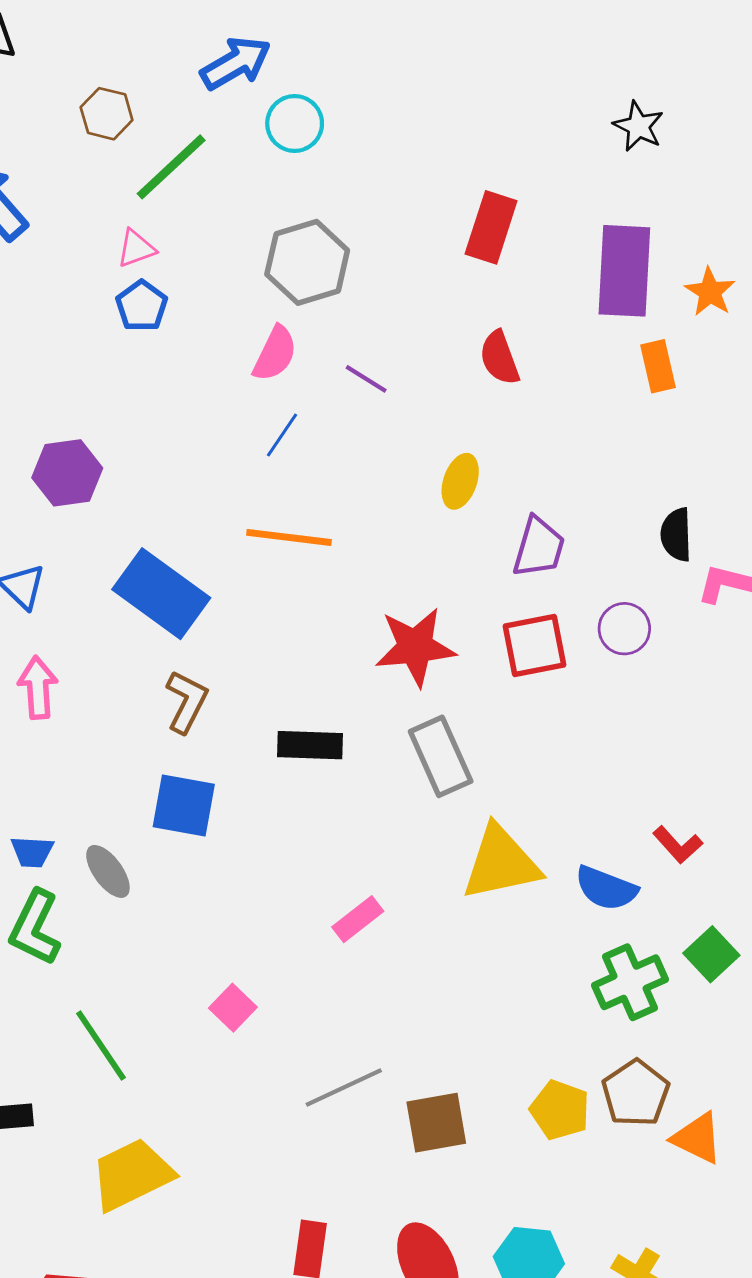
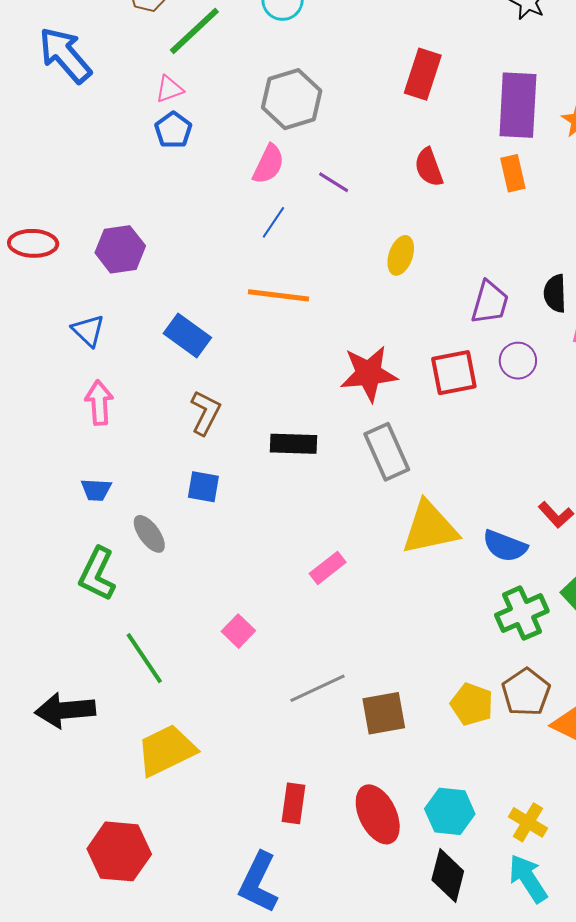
orange rectangle: (658, 366) -> (513, 173), moved
purple trapezoid: (539, 547) -> (490, 302), moved
blue rectangle: (161, 594) -> (187, 336), size x0.7
blue square: (184, 805) -> (203, 487), size x0.7
blue trapezoid: (32, 852) -> (96, 490), moved

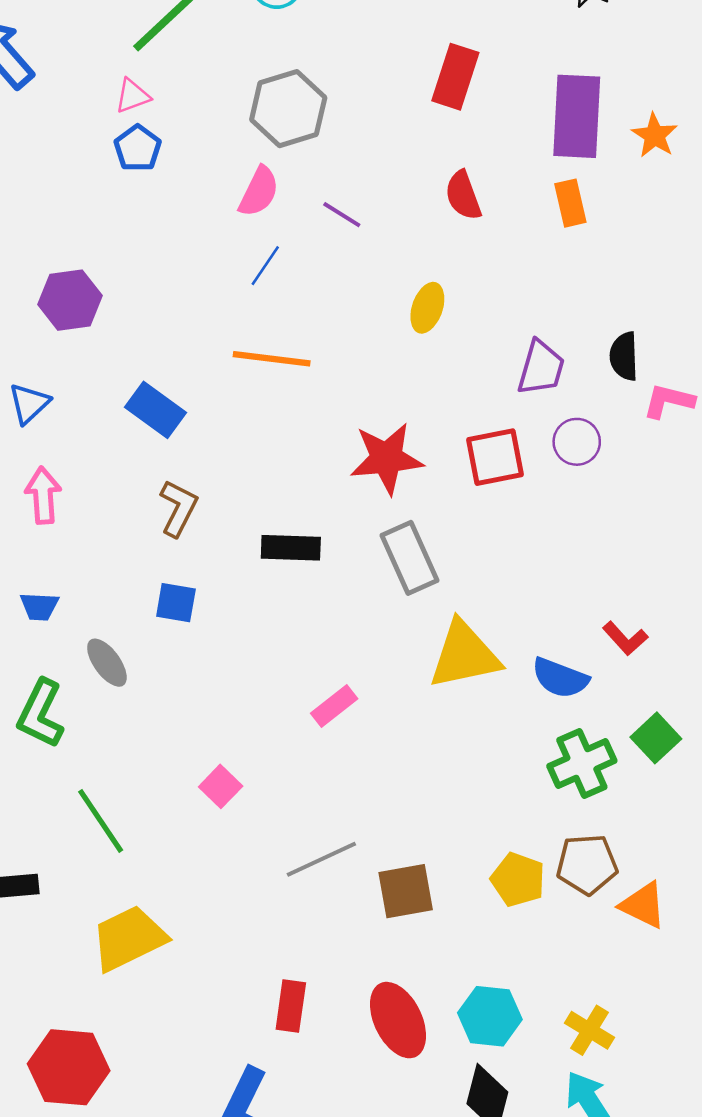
blue triangle: (88, 331) -> (29, 403), turned 33
brown pentagon: (526, 692) -> (587, 864), turned 30

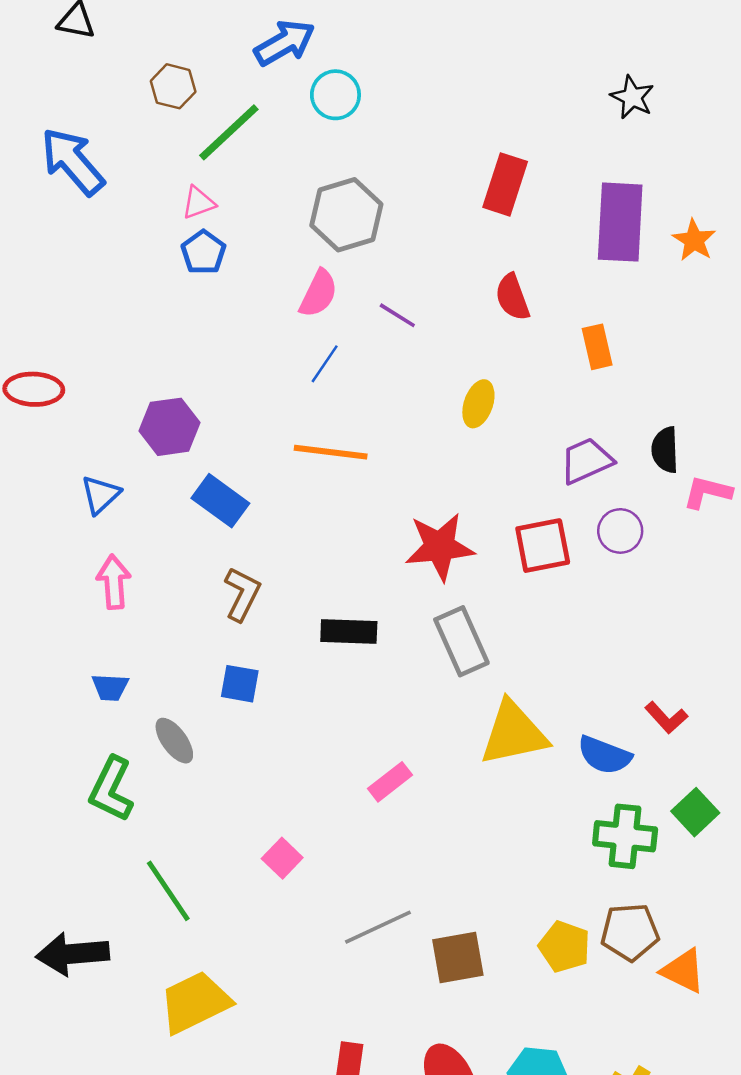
orange rectangle: (570, 203) -> (597, 347), moved
purple hexagon: (70, 300) -> (169, 427), moved
purple trapezoid: (541, 368) -> (586, 461), turned -130
green cross: (582, 763) -> (625, 836), turned 30

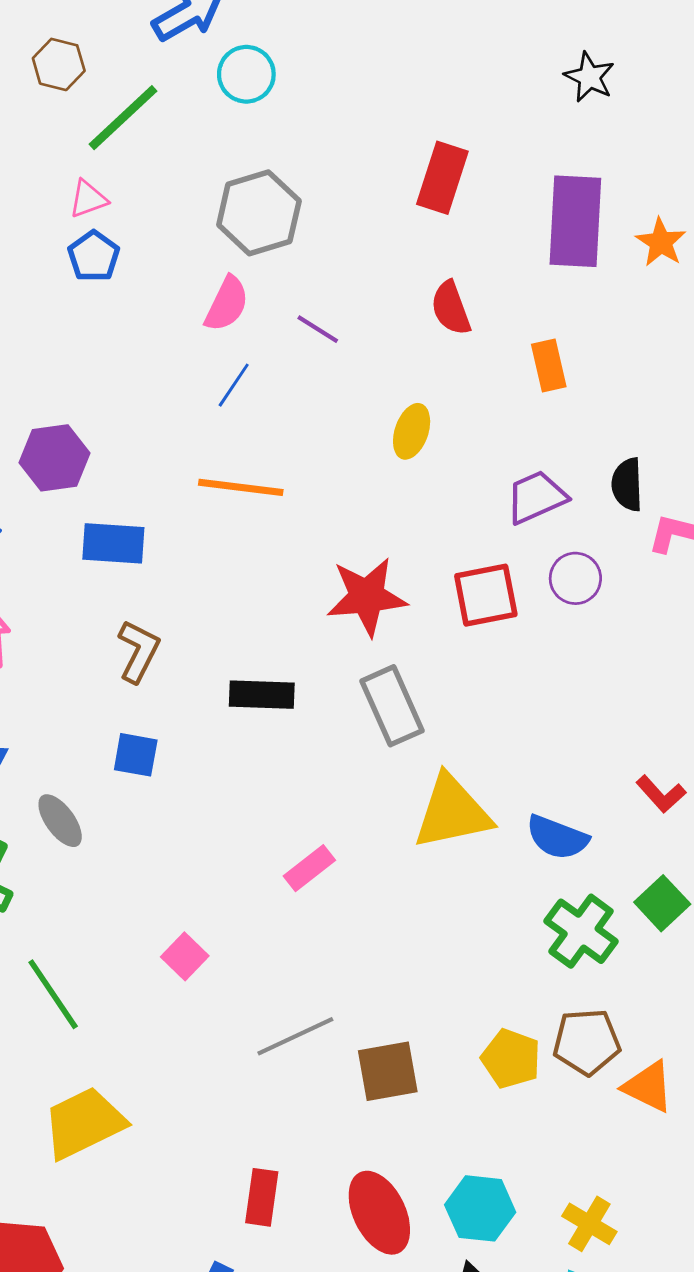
blue rectangle: (220, 501) -> (113, 543), turned -32
red L-shape: (666, 718) -> (661, 794), moved
green cross: (625, 836) -> (581, 931), turned 30

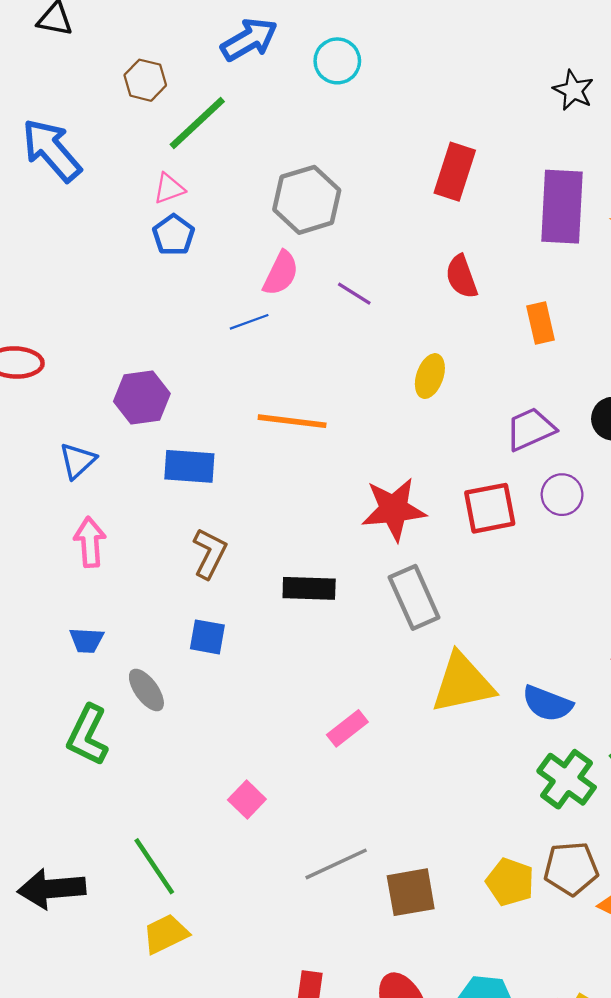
cyan circle: (246, 74) -> (337, 61), moved
blue line: (234, 385) -> (249, 322), moved, turned 36
green line: (53, 994) -> (154, 866), moved
yellow trapezoid: (84, 1123) -> (166, 934), size x0.7

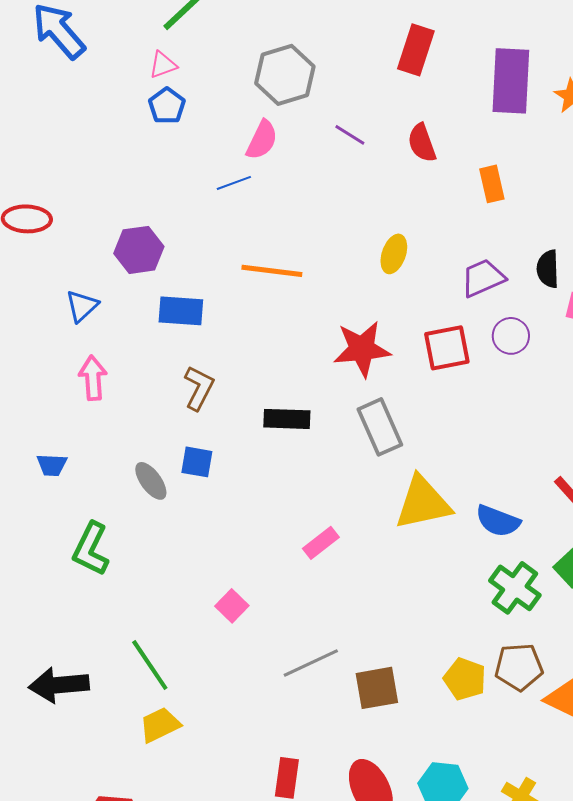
purple line: (354, 294) -> (350, 135), moved
yellow ellipse: (430, 376) -> (394, 254), moved
blue trapezoid: (87, 640) -> (52, 465), moved
gray ellipse: (146, 690) -> (151, 481), moved

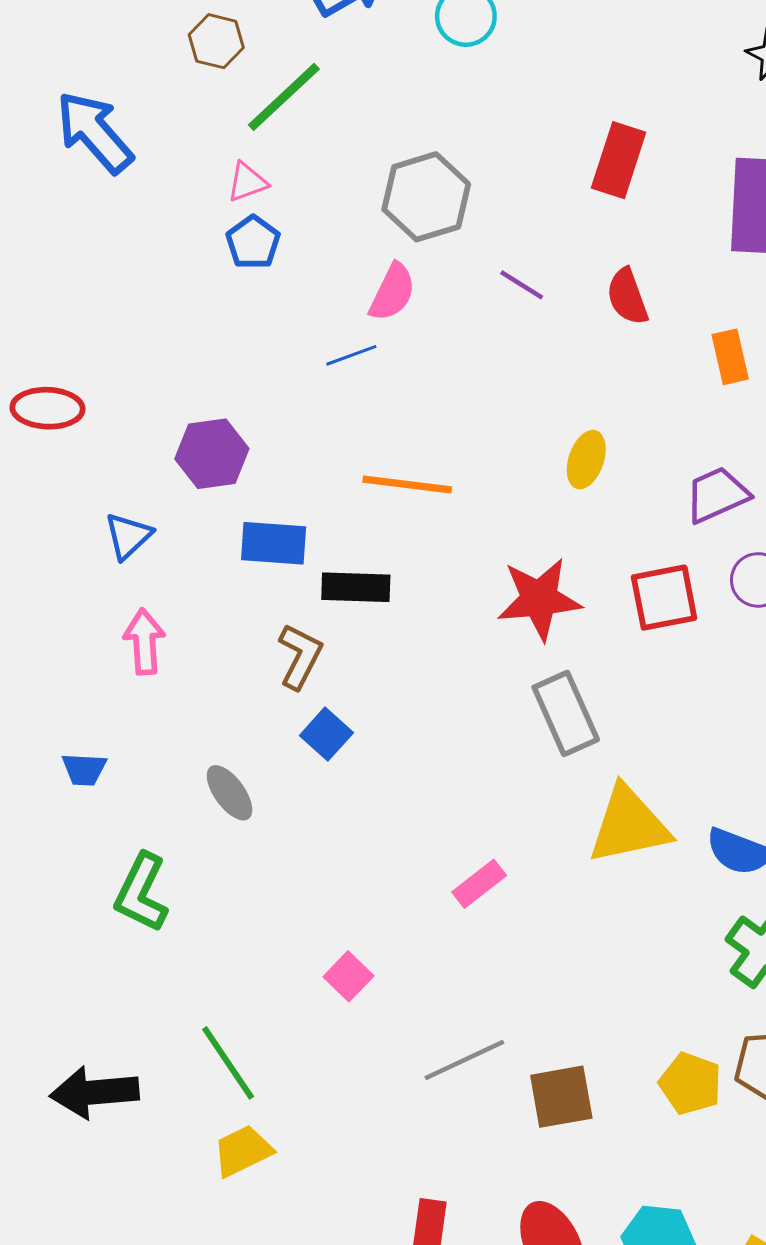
black rectangle: (287, 419) -> (356, 587), moved
blue square: (197, 462) -> (326, 734), moved, turned 32

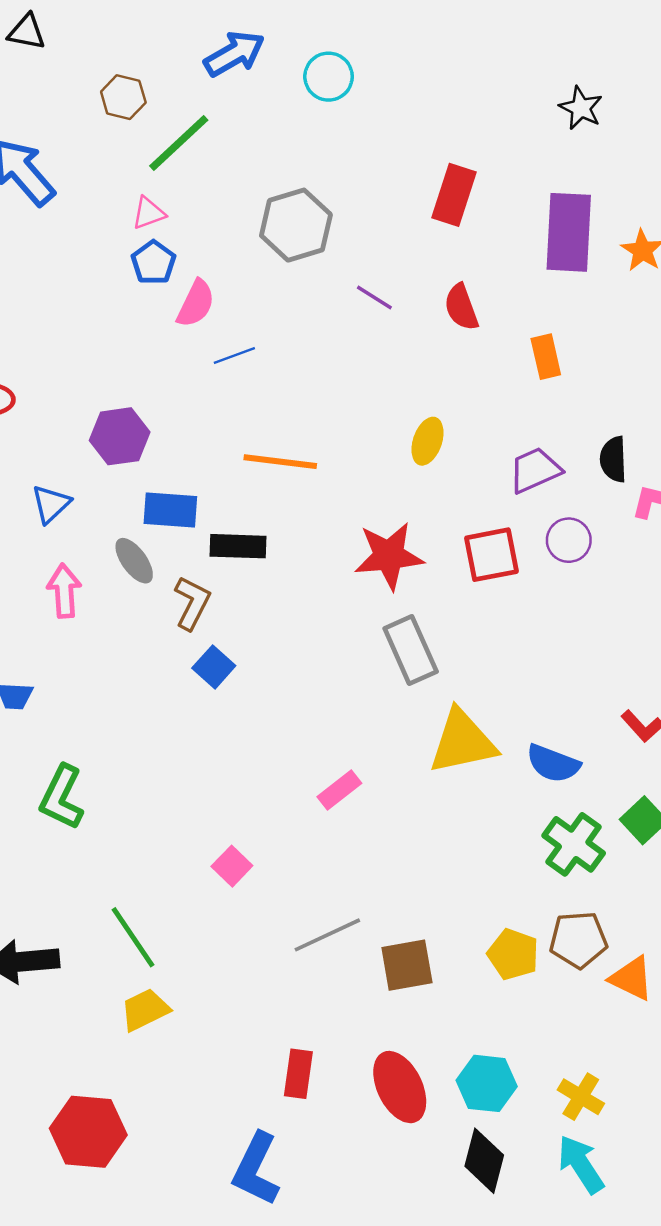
pink semicircle: (392, 292) -> (196, 304), moved
gray ellipse: (230, 793) -> (134, 561), moved

